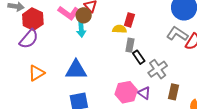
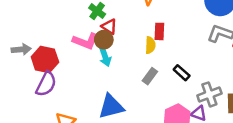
yellow semicircle: (119, 29) -> (150, 45), turned 104
gray rectangle: (130, 45) -> (150, 76), moved, turned 40
gray cross: (158, 69) -> (209, 94), moved, turned 30

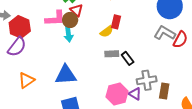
pink L-shape: (85, 41) -> (55, 18), turned -35
yellow semicircle: (150, 45) -> (107, 32), turned 40
gray rectangle: (150, 76) -> (112, 54), moved, turned 40

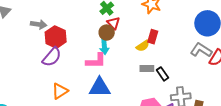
pink L-shape: (55, 18) -> (96, 61), moved

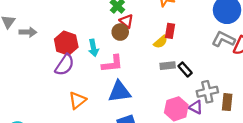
gray arrow: (39, 24) -> (28, 32), moved
cyan arrow: (104, 46) -> (93, 48), moved

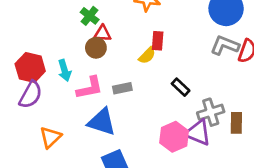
red triangle: (126, 21) -> (102, 33), turned -32
gray rectangle: (168, 66) -> (122, 88), moved
blue triangle: (119, 92) -> (102, 122), turned 30
purple triangle: (196, 107) -> (198, 133), size x1.5

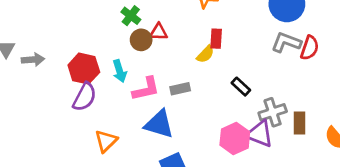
green cross: (90, 16) -> (131, 16), moved
brown circle: (96, 48) -> (141, 40), moved

